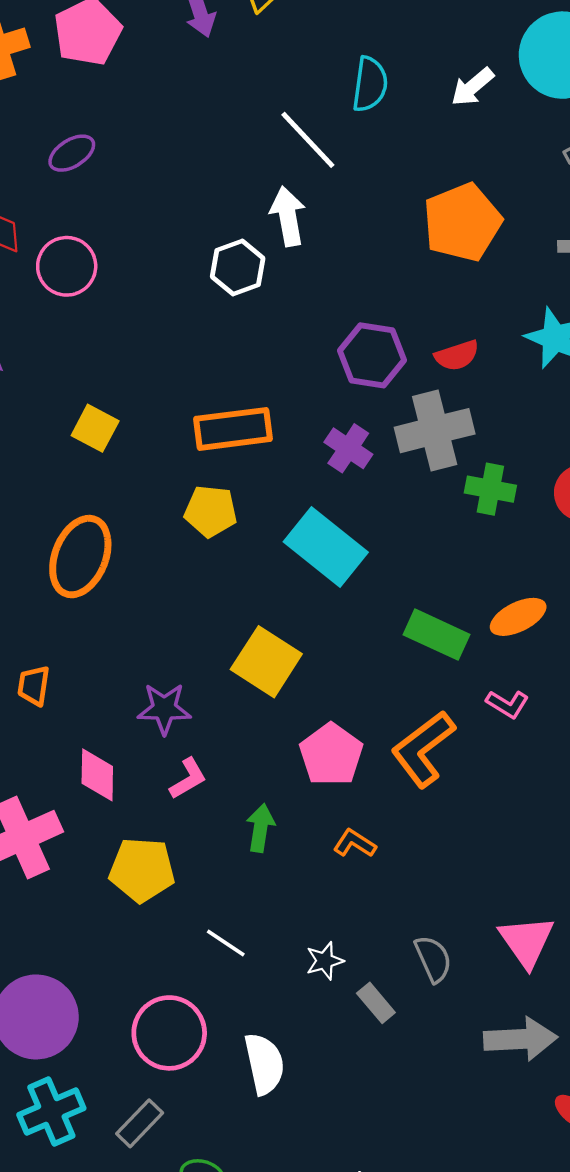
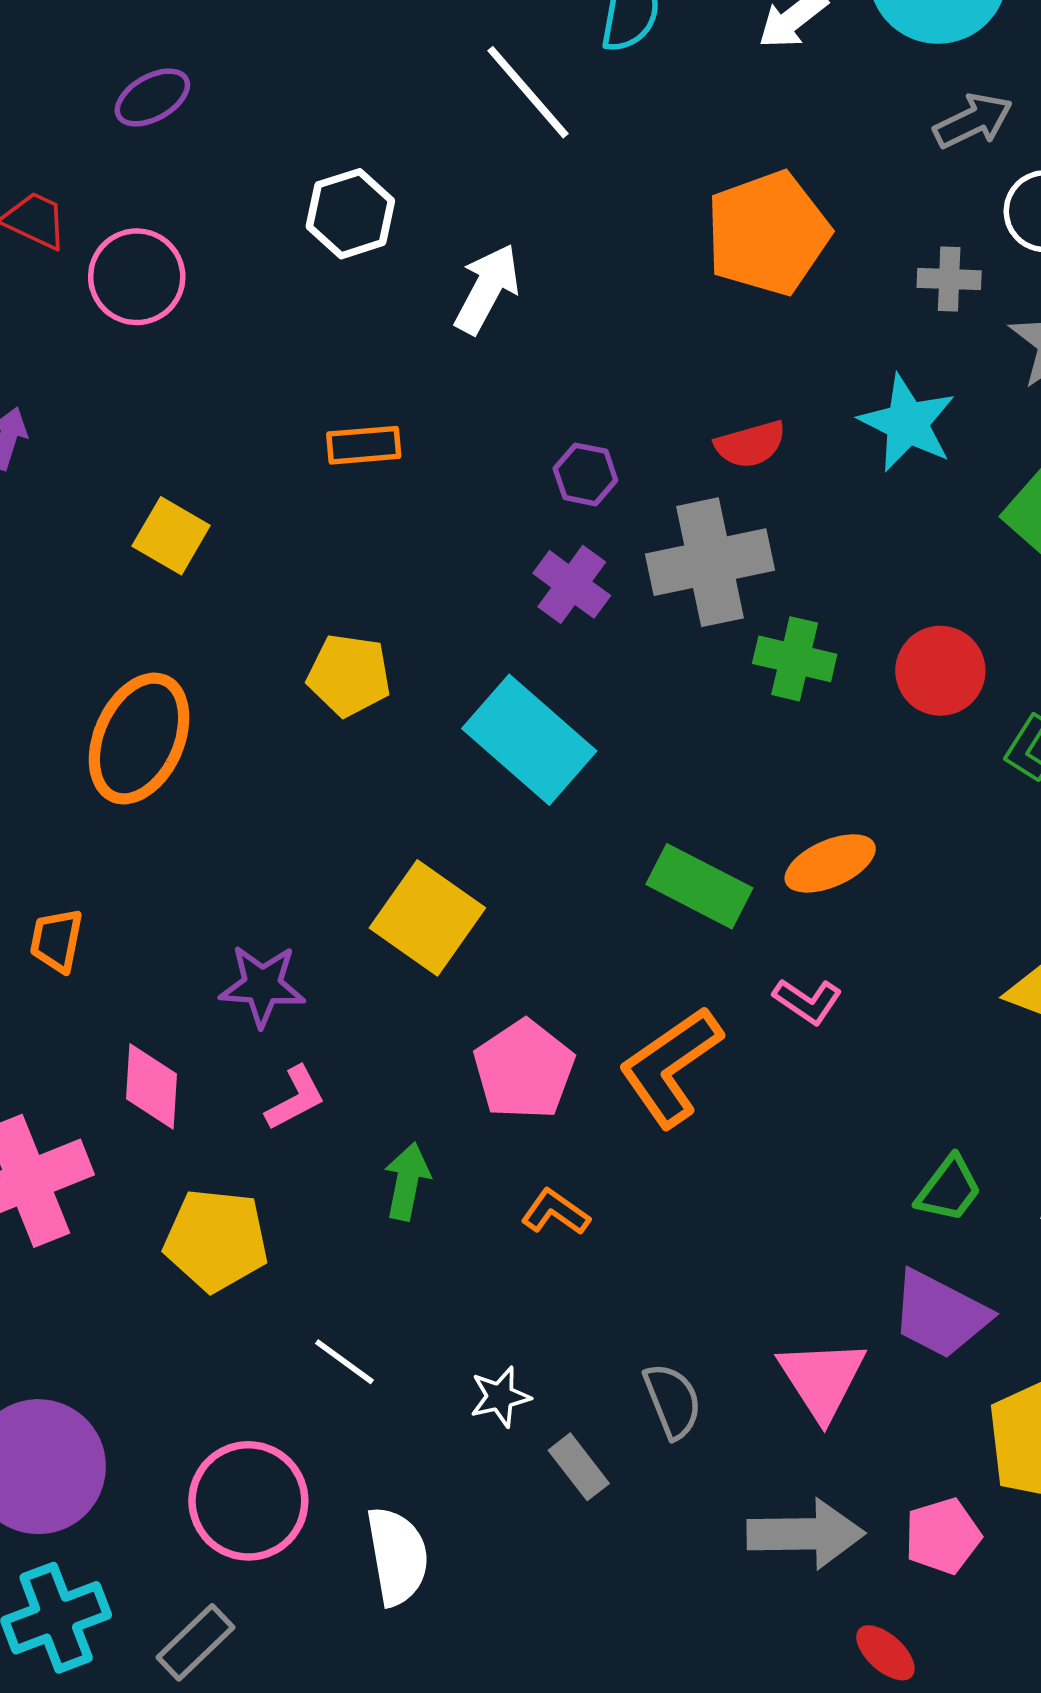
white arrow: (288, 216) -> (487, 289), moved, turned 36
white hexagon: (238, 267) -> (350, 214), moved
purple hexagon: (372, 355) -> (585, 474), moved, size x0.6
orange rectangle: (233, 429) -> (364, 445), moved, size x0.6

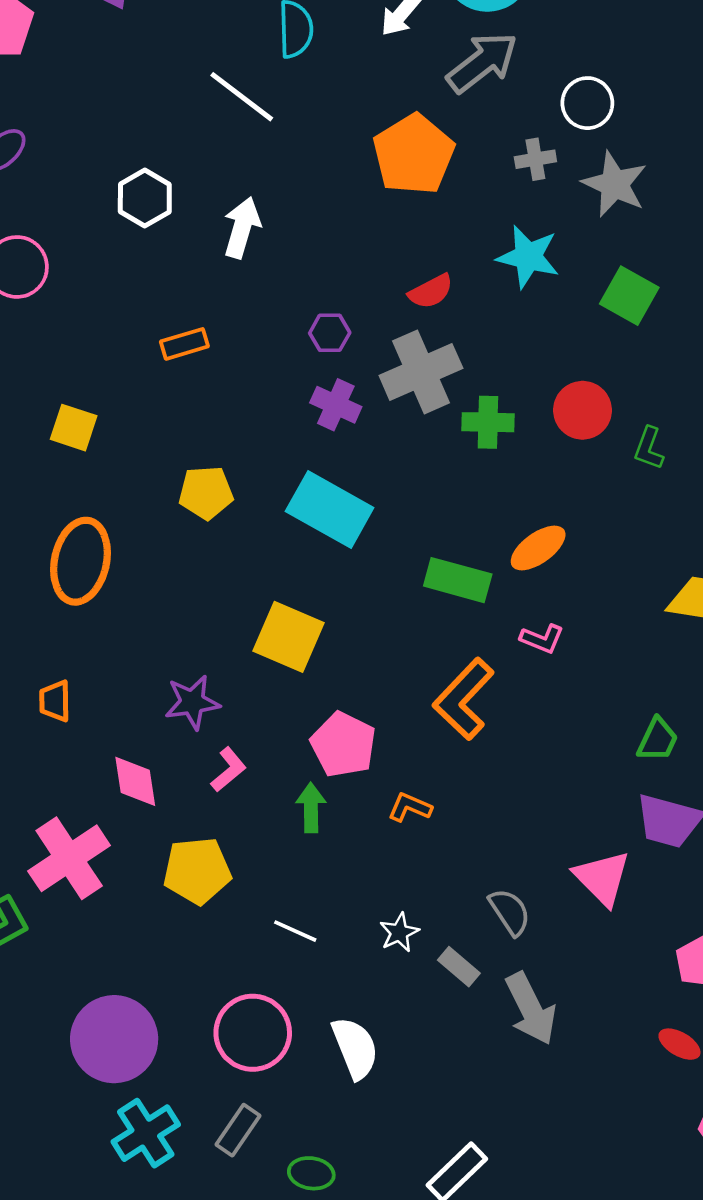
gray arrow: (973, 121) -> (482, 62), moved, size x1.5
pink pentagon: (524, 1070) -> (343, 745), moved
gray arrow: (806, 1534) -> (531, 1009), moved, turned 76

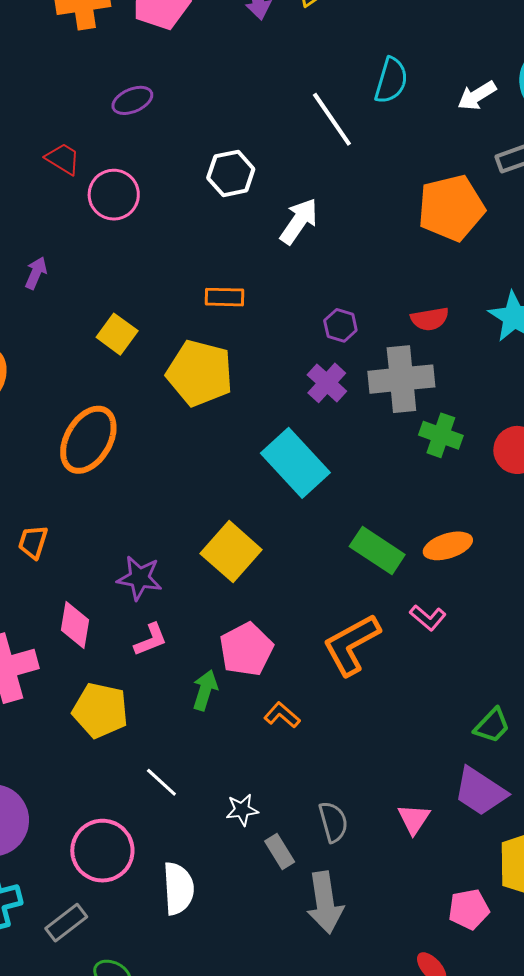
yellow pentagon: (206, 493) -> (200, 373), moved, size x1.5
pink triangle: (602, 878) -> (414, 819), size x0.7

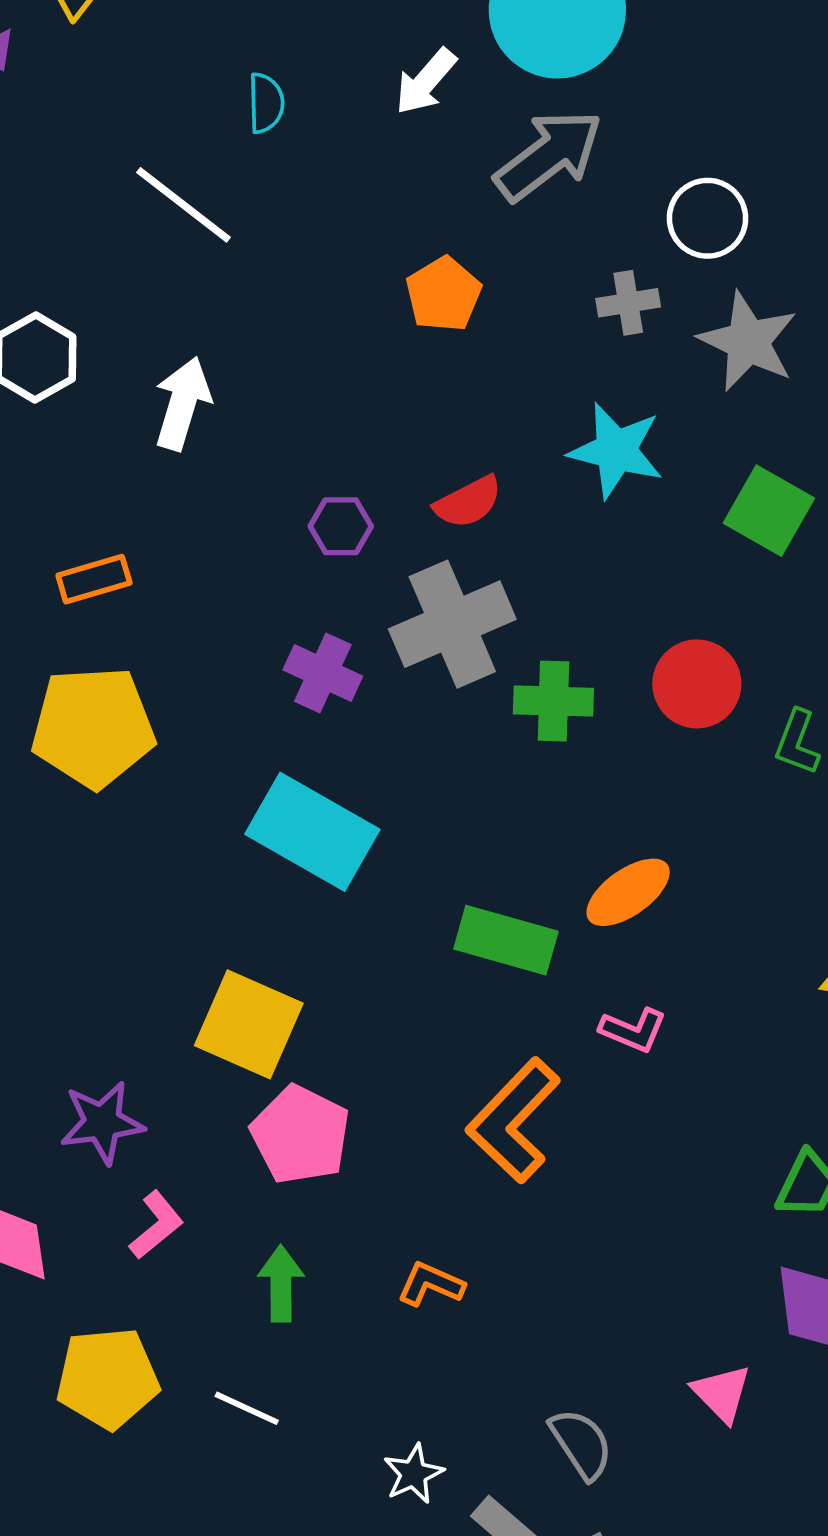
cyan semicircle: (391, 80) -> (266, 103), size x0.7
orange pentagon: (451, 208) -> (444, 294), size x0.6
purple hexagon: (340, 325) -> (341, 526), moved
pink pentagon: (246, 649) -> (300, 1135), moved
white line: (161, 782) -> (247, 1408), moved

